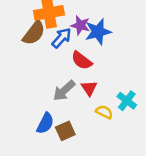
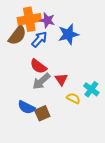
purple star: (80, 25) -> (47, 20), moved
red semicircle: (82, 61) -> (38, 66), moved
blue semicircle: (45, 123) -> (26, 107), turned 90

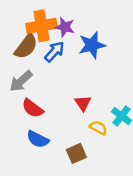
red semicircle: (38, 66) -> (33, 108), moved
gray arrow: (41, 81) -> (21, 81), moved
brown square: (42, 113) -> (76, 153), moved

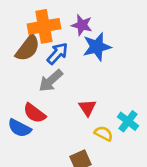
purple star: (65, 27) -> (82, 25), moved
gray arrow: (21, 81) -> (51, 81), moved
blue semicircle: (38, 139) -> (20, 128), moved

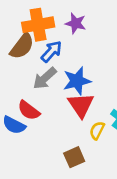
blue star: (97, 47) -> (77, 81), moved
red triangle: (87, 108) -> (81, 105), size x1.5
yellow semicircle: (104, 133) -> (97, 130), turned -90

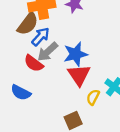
blue arrow: (51, 51) -> (41, 37), moved
red semicircle: (29, 110) -> (34, 63), moved

